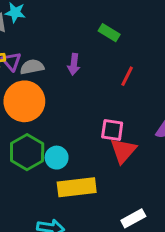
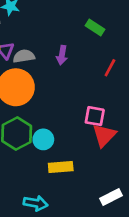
yellow rectangle: (77, 187) -> (61, 167), size x0.7

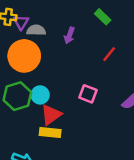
red triangle: (104, 135) -> (51, 115), moved
cyan circle: (43, 139) -> (40, 95), moved

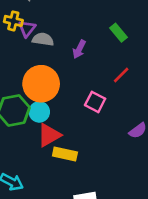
orange circle: (24, 56) -> (41, 84), moved
pink square: (88, 94) -> (95, 102), moved
yellow rectangle: (50, 133) -> (65, 154), moved

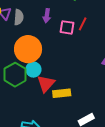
gray semicircle: (43, 39) -> (19, 17), turned 105
pink square: (95, 102) -> (67, 27), moved

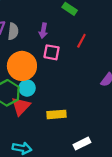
pink square: (67, 27) -> (52, 52), moved
red triangle: (46, 84) -> (21, 106), moved

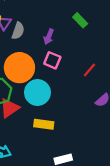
red line: (81, 41) -> (89, 70), moved
cyan circle: (27, 88) -> (37, 93), moved, size x1.5

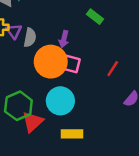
orange circle: (19, 68) -> (51, 62), moved

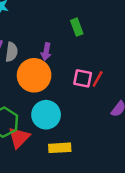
green rectangle: (95, 17) -> (77, 27), turned 35
pink square: (71, 64) -> (83, 78), moved

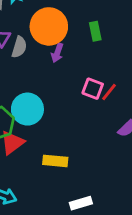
orange circle: (34, 75) -> (49, 26), moved
cyan circle: (46, 115) -> (27, 109), moved

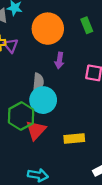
gray semicircle: (19, 47) -> (38, 82), moved
purple arrow: (57, 53) -> (59, 61), moved

